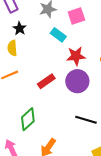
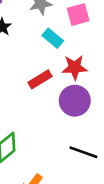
red rectangle: (46, 81) -> (40, 79), moved

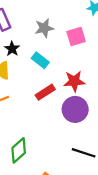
cyan rectangle: (53, 38) -> (40, 60), moved

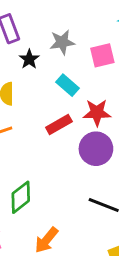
black star: (12, 49) -> (29, 59), moved
cyan rectangle: (40, 60) -> (68, 85), moved

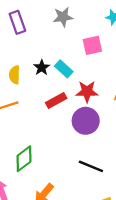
gray star: (62, 42) -> (63, 17), moved
black star: (29, 59) -> (42, 68), moved

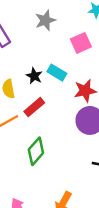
red rectangle: (56, 101) -> (34, 107), moved
green diamond: (24, 159) -> (36, 151), moved

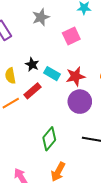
cyan rectangle: (57, 73) -> (52, 74), moved
green diamond: (36, 151) -> (49, 139), moved

